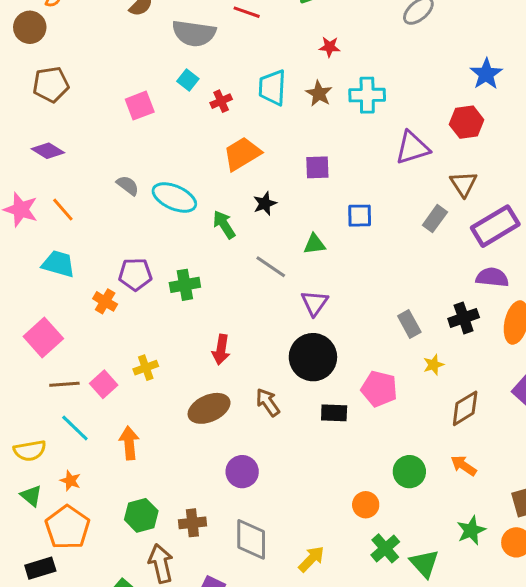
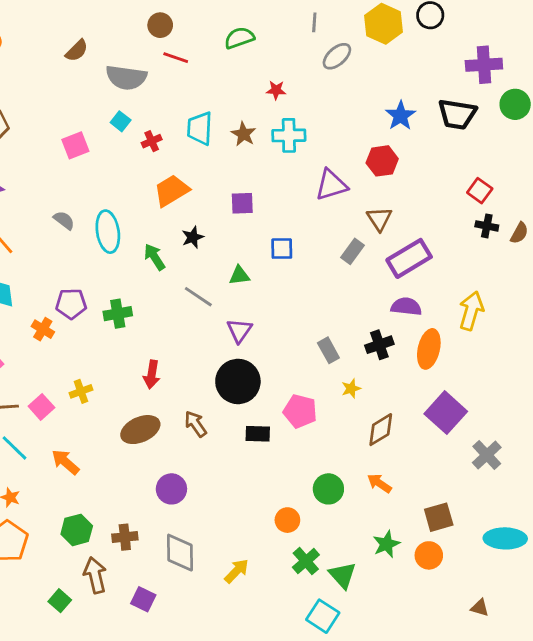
red star: (330, 47) -> (276, 90), moved
cyan ellipse: (174, 197) -> (108, 232), turned 57
orange arrow: (129, 443) -> (65, 462), turned -44

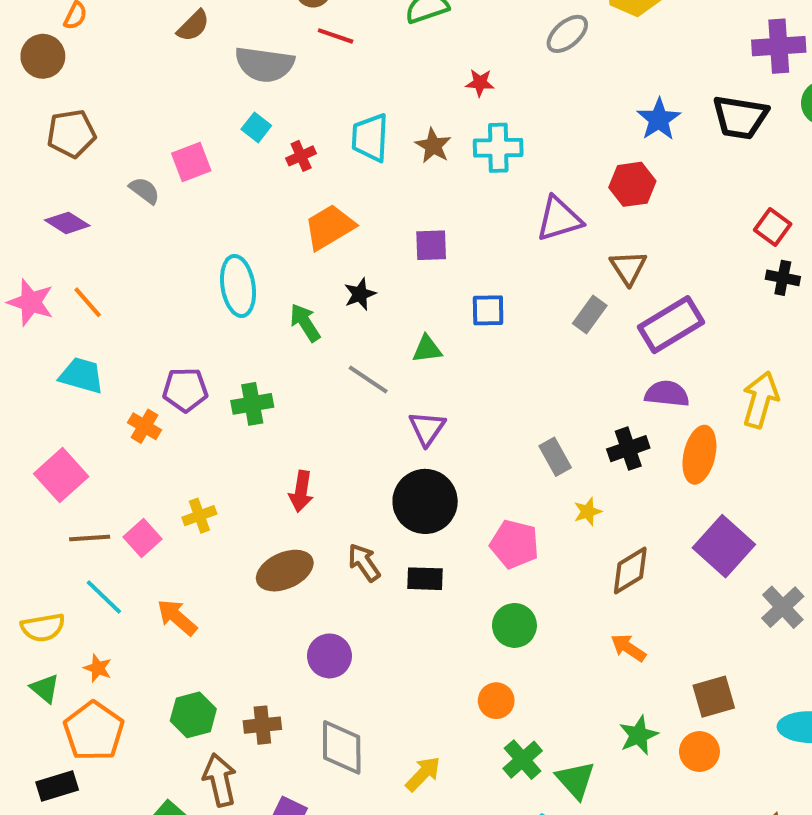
gray semicircle: (64, 220) -> (145, 190), moved
black rectangle: (258, 434) -> (425, 579), moved
green circle: (328, 489) -> (514, 625), moved

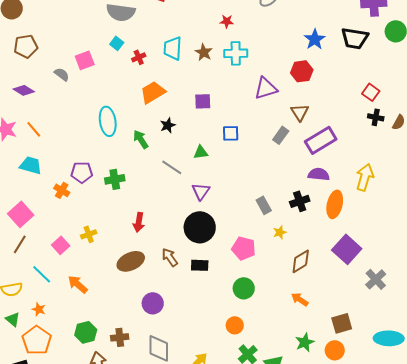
brown line: (90, 538) -> (20, 244), moved, turned -54

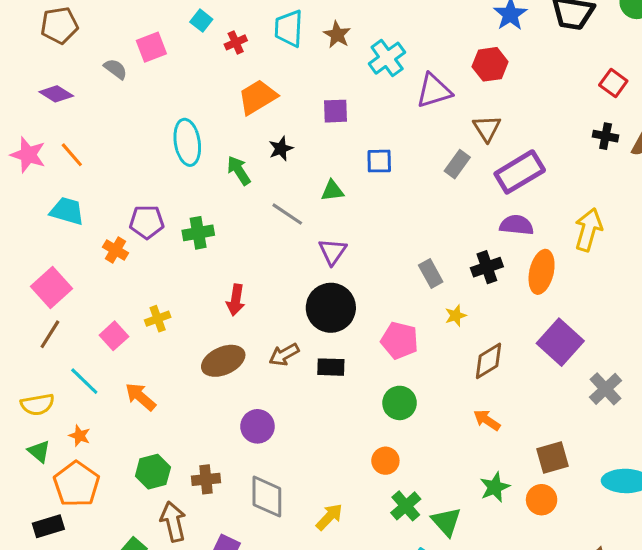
cyan cross: (236, 53) -> (387, 58), moved, turned -35
red square: (371, 92) -> (613, 83), moved
brown arrow: (170, 257) -> (284, 355), turned -84

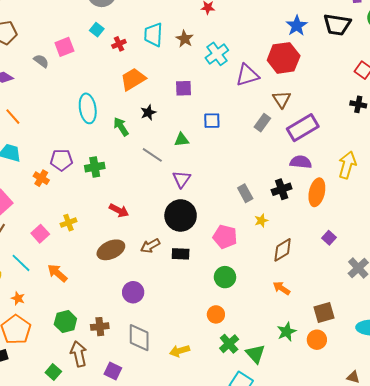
red hexagon: (490, 64) -> (284, 58), size x1.4
red arrow: (236, 300) -> (119, 210), turned -72
purple square: (560, 342) -> (329, 238), size x0.5
yellow arrow: (329, 517) -> (180, 351), turned -150

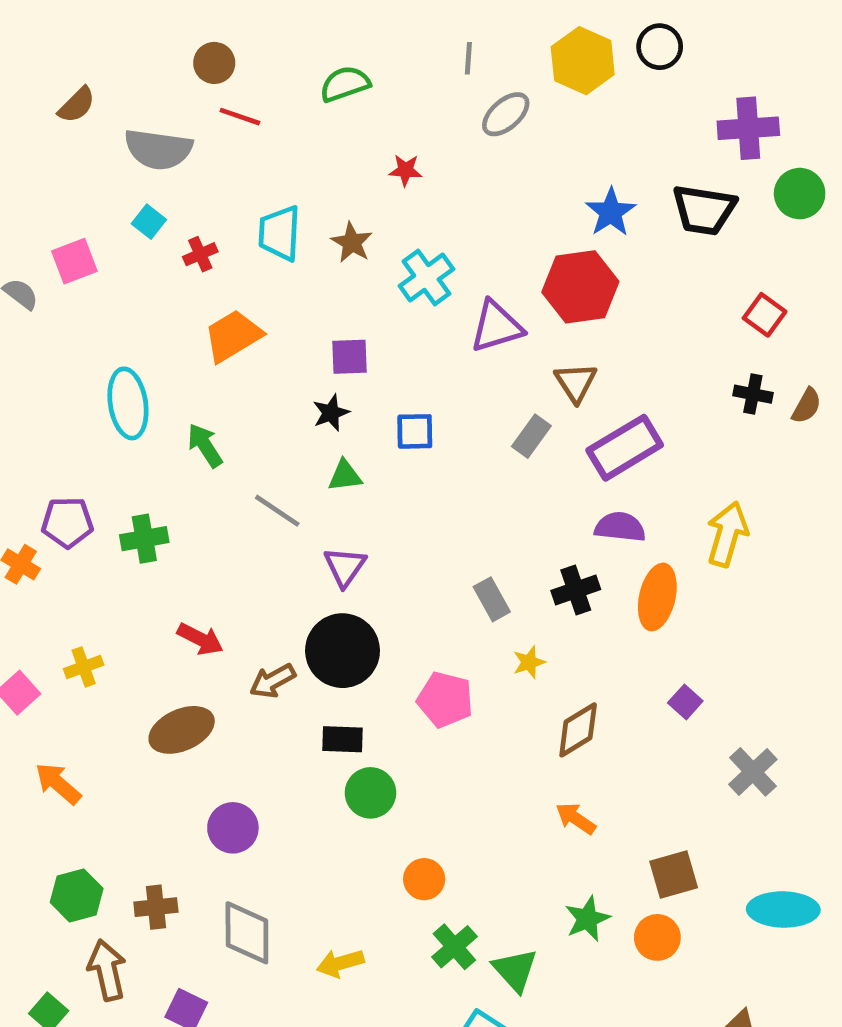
black star: (148, 112) -> (331, 413), moved
brown arrow: (150, 246) -> (273, 681), moved
green circle: (225, 277) -> (370, 793), moved

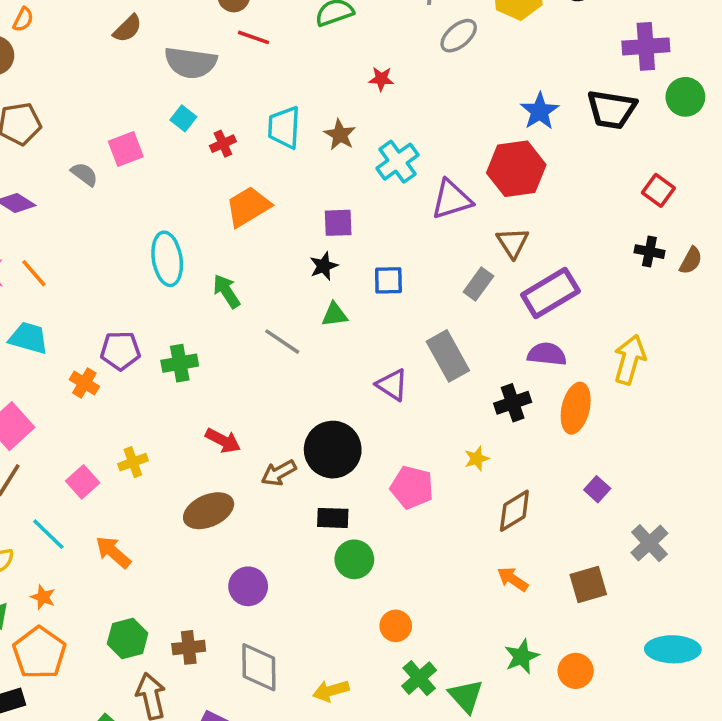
purple triangle: (345, 567) -> (392, 385), moved, turned -32
gray rectangle: (492, 599) -> (448, 356), moved, size x1.5
brown square: (674, 874) -> (588, 585), moved

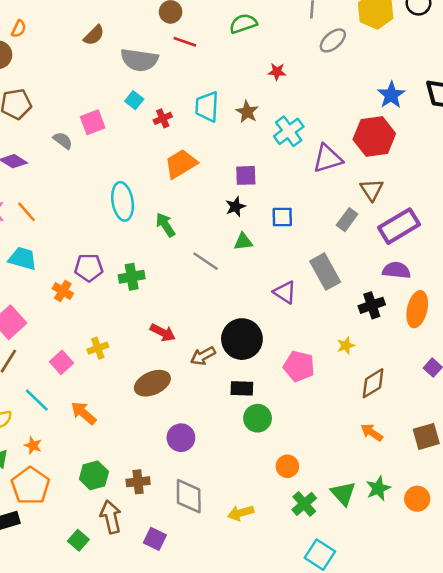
green triangle: (466, 696) -> (343, 494), moved

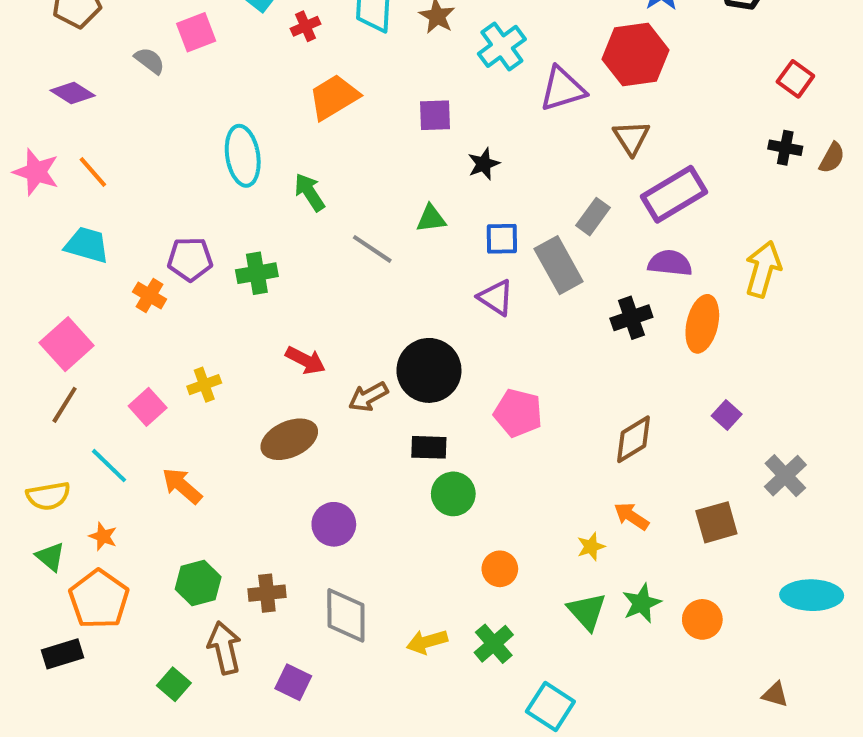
black star: (235, 207) -> (484, 164), moved
blue square: (282, 217) -> (502, 239), moved
gray rectangle: (347, 220) -> (593, 217), moved
yellow star: (346, 346) -> (591, 547), moved
green cross: (304, 504) -> (494, 644), moved

